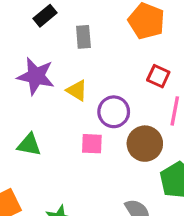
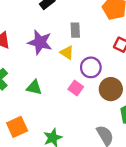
gray rectangle: (83, 37) -> (75, 30), moved
pink square: (92, 144) -> (76, 88), turned 32

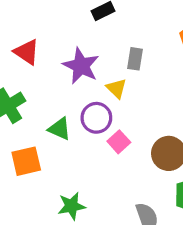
purple circle: (91, 67) -> (96, 118), moved
orange square: (17, 127) -> (26, 161), moved

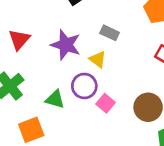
red triangle: (27, 52) -> (19, 39), turned 45
gray rectangle: (135, 59) -> (110, 33), turned -66

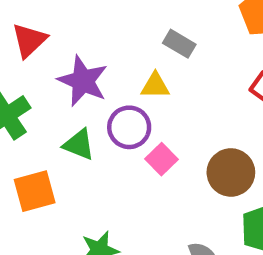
purple star: (66, 45) -> (83, 81), moved
yellow triangle: (98, 59) -> (155, 86), turned -42

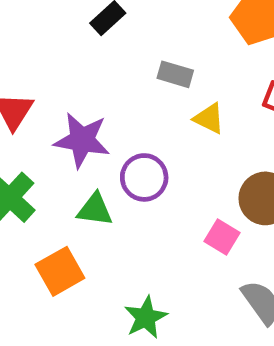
yellow triangle: (155, 86) -> (209, 118), moved, turned 40
pink square: (161, 159) -> (222, 237), moved

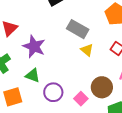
gray rectangle: (175, 74) -> (78, 29), size x1.5
purple circle: (144, 177) -> (53, 92), moved

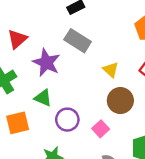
gray rectangle: (78, 29) -> (78, 41), moved
brown circle: (102, 87) -> (120, 101), moved

